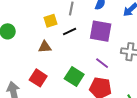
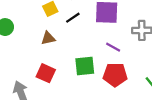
green square: (74, 76) -> (85, 66), turned -30

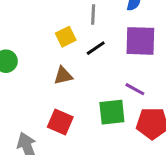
purple line: (113, 47) -> (135, 89), moved

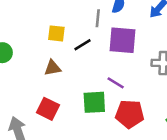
gray line: (93, 15) -> (98, 18), moved
yellow square: (66, 37) -> (56, 33), turned 30

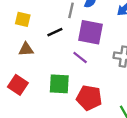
yellow square: (56, 33) -> (23, 19), moved
purple line: (116, 83) -> (80, 58), moved

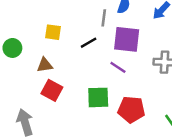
brown triangle: (26, 49) -> (45, 65), moved
red square: (18, 85) -> (52, 90), moved

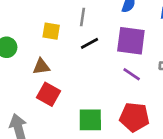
gray line: (104, 18) -> (82, 17), moved
purple line: (118, 67) -> (132, 74), moved
green square: (98, 97) -> (90, 120), moved

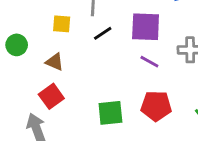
brown triangle: (41, 67) -> (55, 62), turned 36
red square: (48, 94) -> (51, 96), moved, turned 30

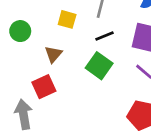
brown triangle: (55, 62) -> (53, 54), turned 36
green square: (110, 113) -> (99, 66), moved, turned 30

